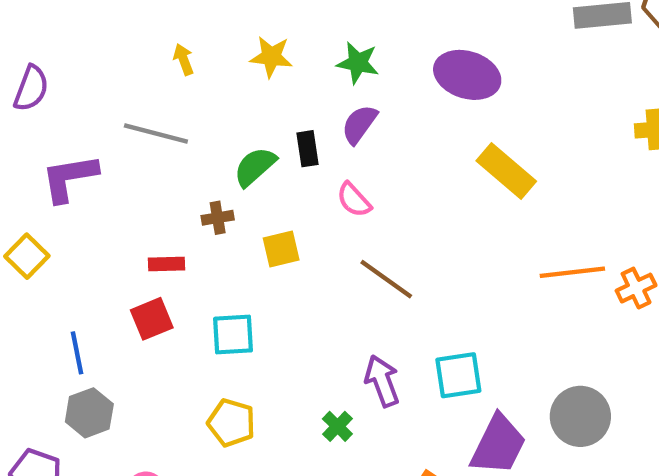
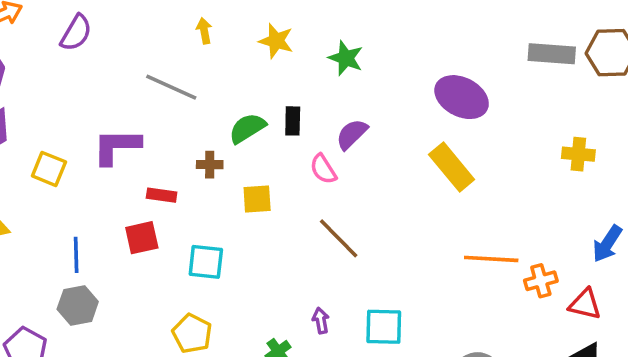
purple ellipse: (467, 75) -> (462, 97), moved
purple semicircle: (359, 124) -> (352, 134), moved
purple L-shape: (69, 178) -> (117, 146), moved
yellow square: (27, 256) -> (49, 169), turned -32
purple arrow: (382, 381) -> (321, 321), size x0.6

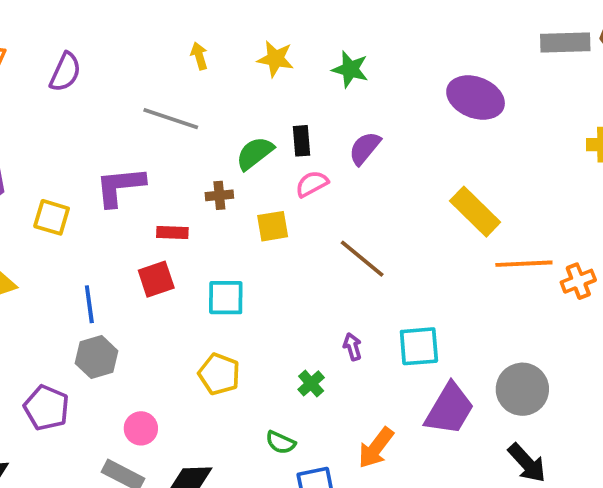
yellow rectangle: (452, 167) -> (475, 212), moved
pink semicircle: (323, 169) -> (312, 184), moved, turned 100

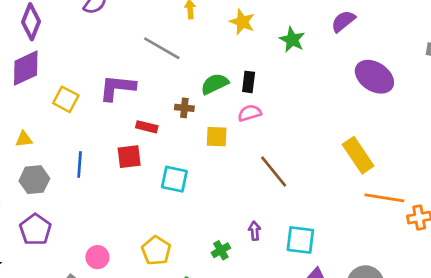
purple semicircle: (365, 148) -> (343, 21), moved
gray hexagon: (96, 357) -> (34, 180), moved
yellow pentagon: (219, 374) -> (156, 251), moved

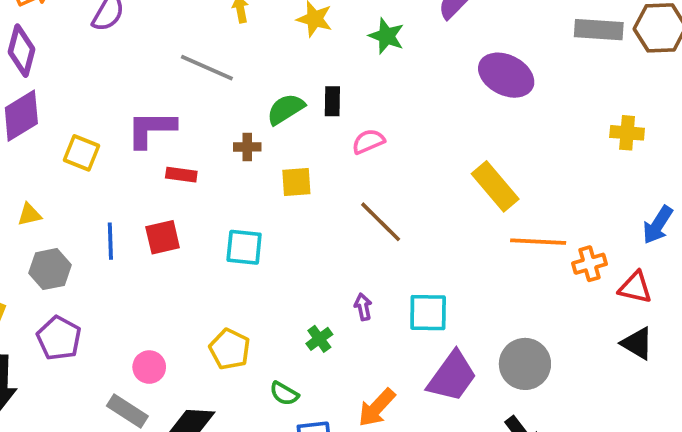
pink semicircle: (250, 113) -> (368, 141), moved
red rectangle: (147, 127) -> (181, 175), moved
red square: (129, 157) -> (163, 237), moved

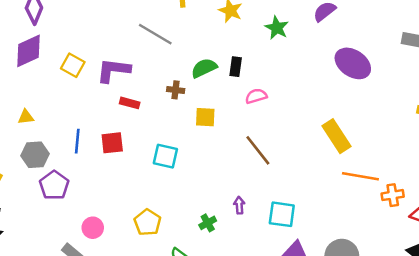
yellow square: (82, 153) -> (73, 65), moved
purple pentagon: (59, 338) -> (54, 185), moved

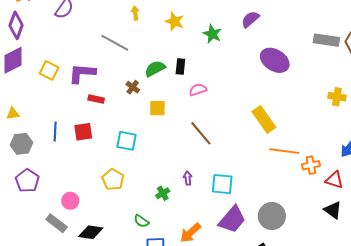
brown cross: (176, 90) -> (133, 87), turned 32
purple pentagon: (54, 185) -> (27, 181), moved
yellow pentagon: (148, 222) -> (113, 180), moved

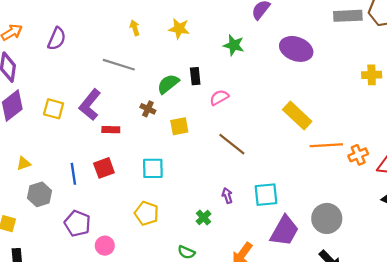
green star: (212, 34) -> (234, 45), moved
purple L-shape: (82, 73) -> (90, 105), turned -44
purple pentagon: (27, 181) -> (77, 223), moved

